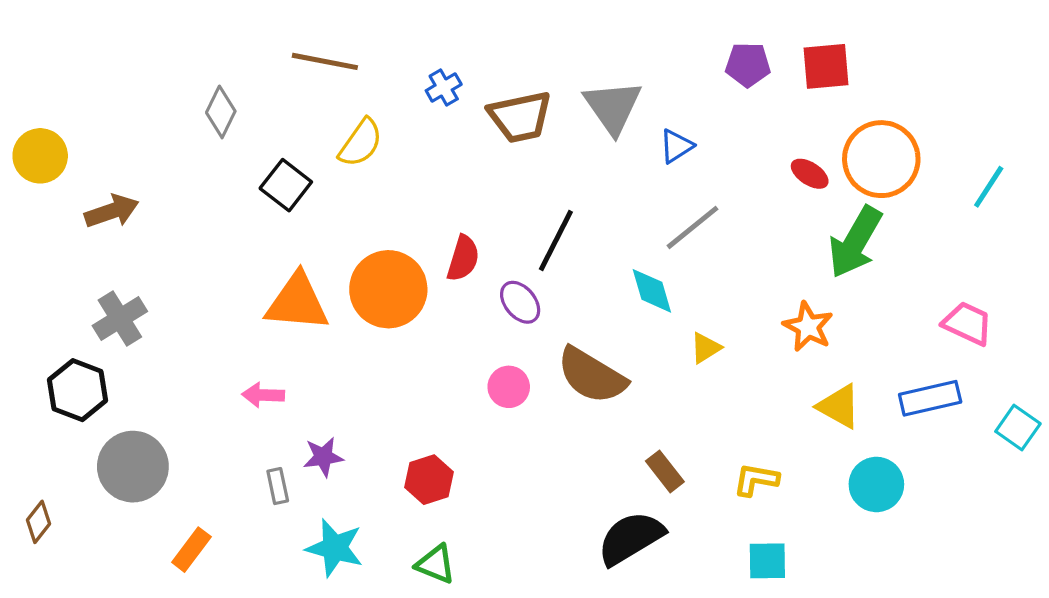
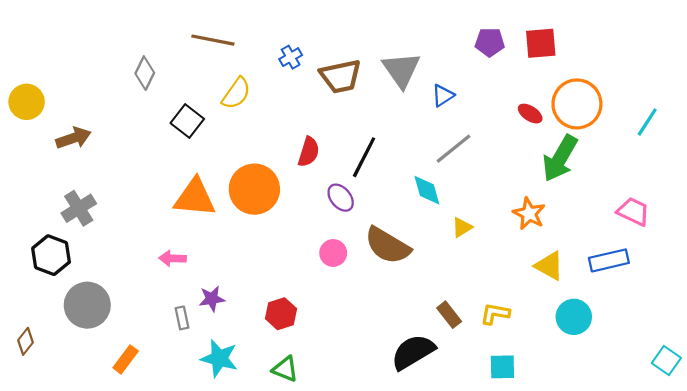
red semicircle: (463, 258) -> (309, 152), moved
cyan square: (1018, 428) -> (666, 361), moved
brown rectangle: (665, 471) -> (449, 315), moved

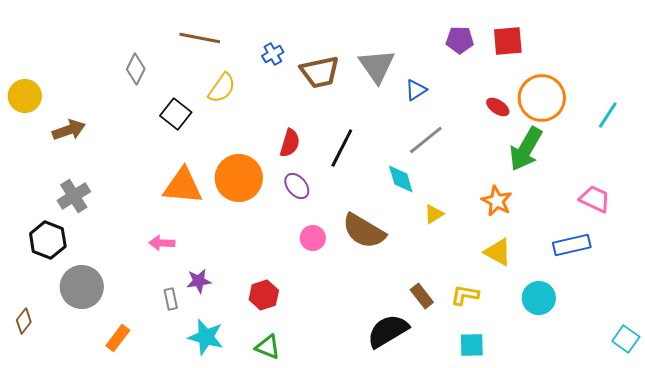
purple ellipse: (341, 198) -> (297, 186), moved
yellow triangle: (549, 266) -> (498, 252), moved

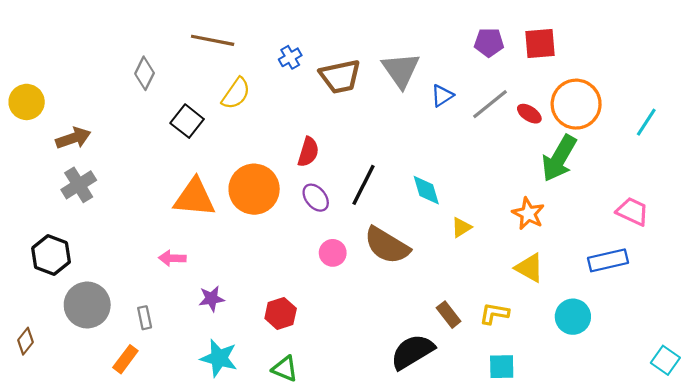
gray line: (426, 140) -> (490, 104), moved
black line: (342, 148) -> (364, 185), moved
gray cross: (74, 196) -> (79, 185), moved
gray rectangle: (171, 299) -> (145, 318), moved

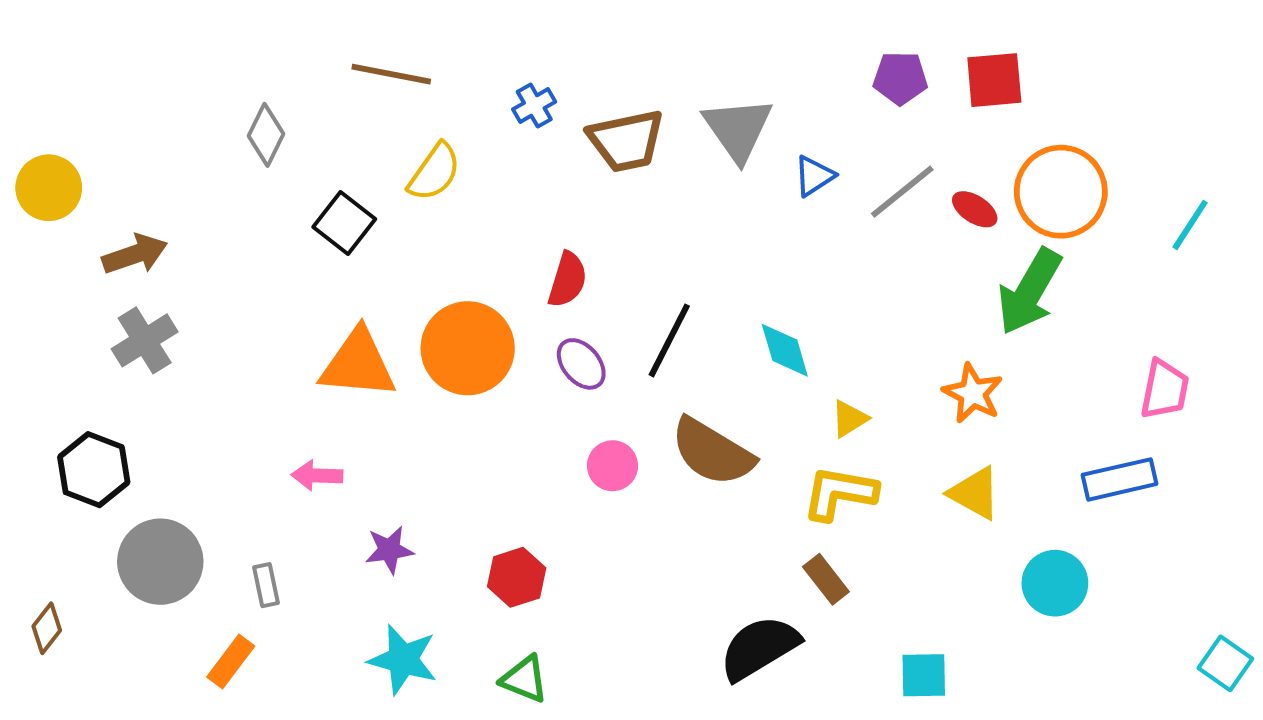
pink trapezoid: (632, 211) -> (1165, 389), turned 76
yellow L-shape: (494, 313) -> (840, 493), moved, size x1.4

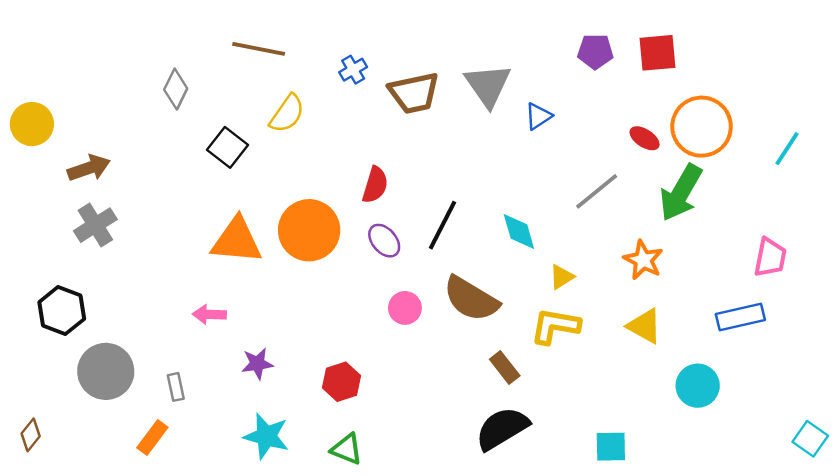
gray line: (902, 192) -> (597, 191), moved
brown rectangle: (826, 579) -> (505, 368), moved
brown diamond: (47, 628) -> (31, 435), moved

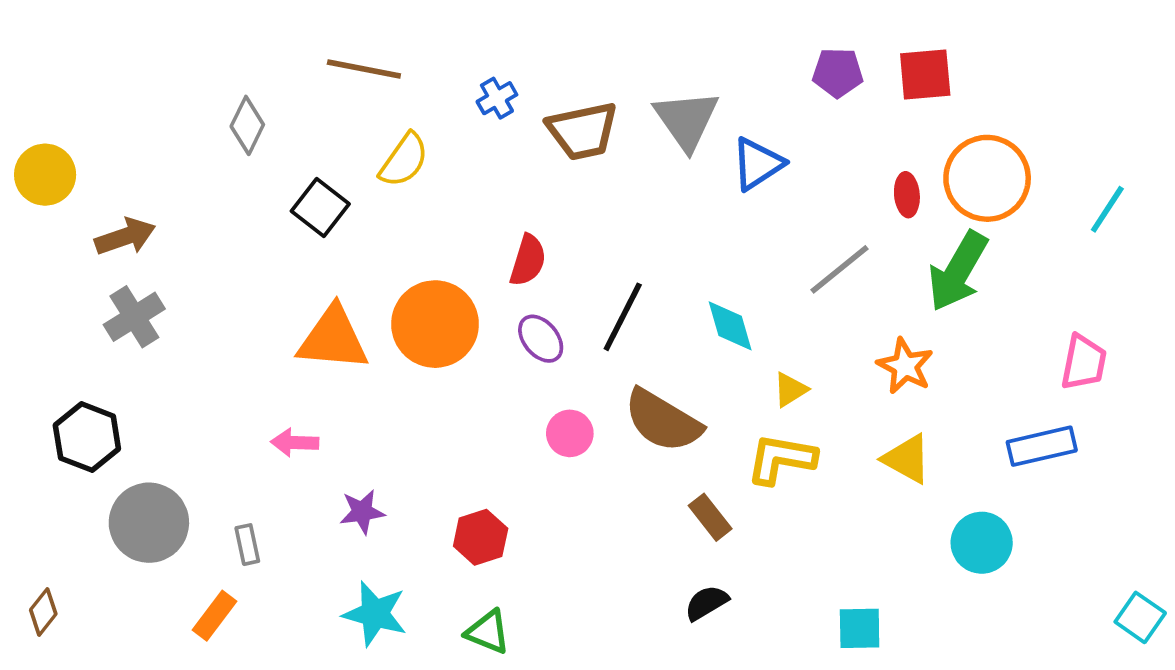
blue triangle: (538, 116) -> (758, 164), size x1.4
red ellipse: (645, 138) -> (907, 195), turned 52
black semicircle: (502, 428) -> (706, 603), size x0.6

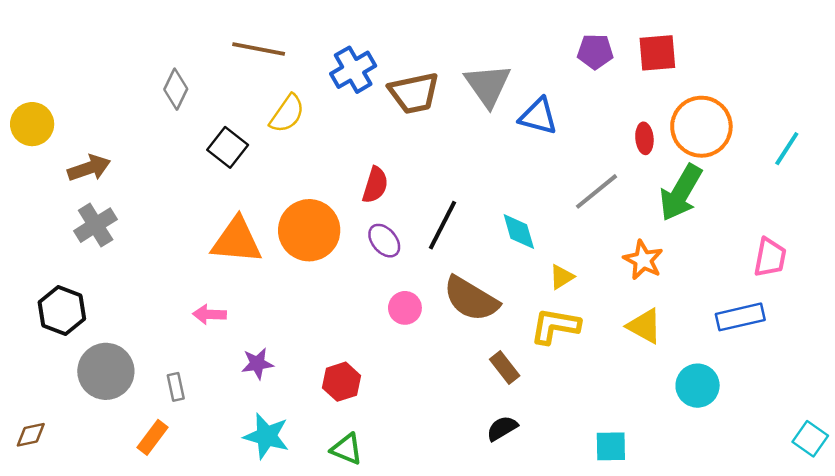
blue cross: (497, 98) -> (353, 70), size x1.6
blue triangle: (758, 164) -> (538, 116), turned 48
brown diamond: (43, 612) -> (31, 435), turned 40

